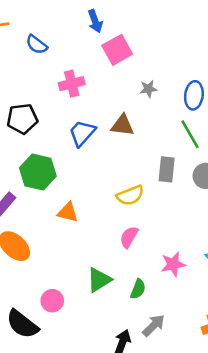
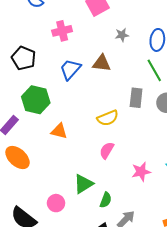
black pentagon: (22, 119) -> (24, 58), turned 30
green semicircle: (138, 289) -> (106, 200), moved
pink circle: (52, 301) -> (56, 203), moved

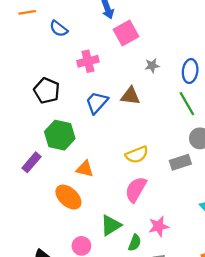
gray rectangle: (136, 98) -> (180, 162), moved, turned 66
pink semicircle: (107, 150) -> (136, 189), size x1.4
orange ellipse: (18, 157) -> (68, 197), moved
pink star: (141, 172) -> (159, 226), moved

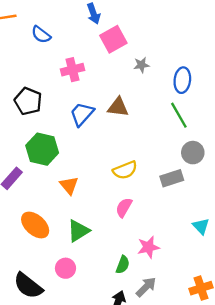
gray star: (152, 66) -> (141, 65), moved
orange triangle: (85, 169) -> (69, 185), turned 36
pink semicircle: (136, 189) -> (124, 207), size x0.7
orange ellipse: (68, 197) -> (35, 225), moved
green triangle: (111, 225) -> (78, 231), moved

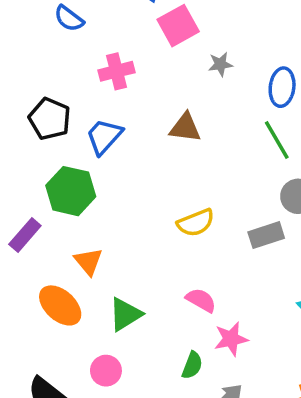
blue trapezoid: (82, 114) -> (104, 136), moved
orange triangle: (69, 185) -> (88, 261), moved
pink semicircle: (124, 207) -> (201, 300), moved, turned 90

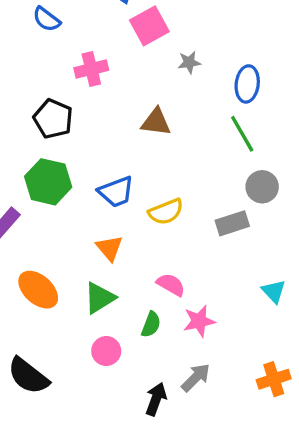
black pentagon: (50, 119) -> (53, 119), moved
blue trapezoid: (104, 136) -> (116, 192), moved, turned -153
orange triangle: (88, 261) -> (110, 248), moved
green semicircle: (192, 365) -> (151, 324), moved
pink circle: (106, 371) -> (106, 351), moved

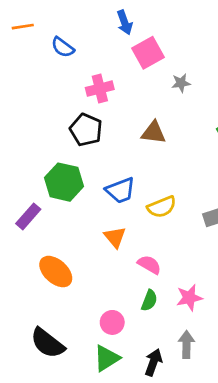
black pentagon: (53, 119) -> (86, 130), moved
pink semicircle: (171, 285) -> (149, 265), moved
green triangle: (100, 298) -> (107, 358), moved
gray arrow: (196, 378) -> (186, 344), turned -44

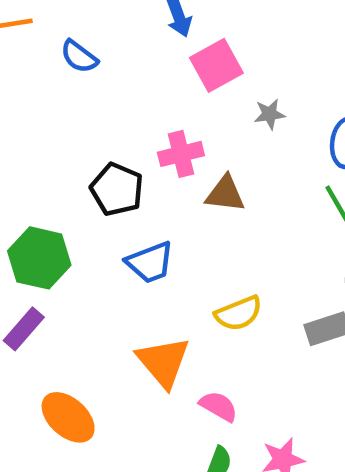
pink cross: (100, 89) -> (181, 154), moved
green hexagon: (64, 182) -> (39, 258), moved
blue trapezoid: (120, 190) -> (150, 262), moved
orange triangle: (115, 237) -> (163, 362), size x1.5

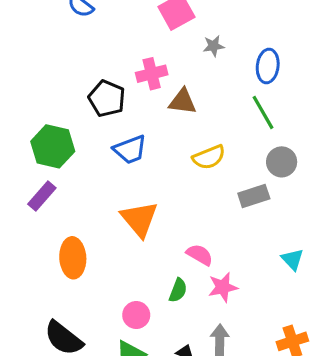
yellow semicircle: (239, 313) -> (209, 157), moved
pink semicircle: (219, 406) -> (200, 255), moved
orange ellipse: (68, 417) -> (73, 258), turned 45

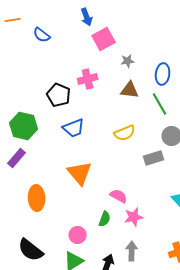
brown triangle: (183, 102) -> (130, 90), moved

